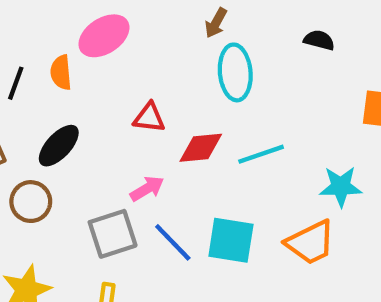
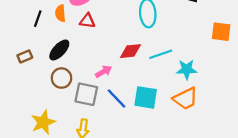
red triangle: (149, 118) -> (87, 21), moved
cyan star: (341, 186) -> (187, 69), moved
brown circle: (31, 202) -> (61, 78), moved
gray square: (113, 234) -> (86, 94), turned 30

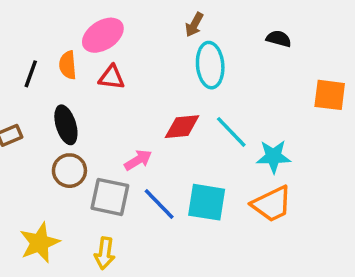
black ellipse: (59, 50) -> (66, 125), turned -60
cyan line: (161, 54) -> (231, 132), turned 65

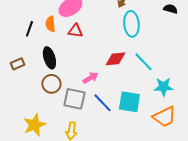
cyan star: (273, 157) -> (163, 87), moved
orange trapezoid: (272, 204) -> (164, 117), moved

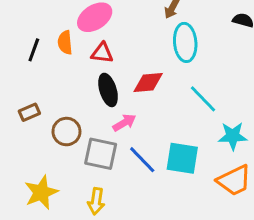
black ellipse: (49, 58) -> (108, 90), moved
red diamond: (115, 59) -> (148, 83), moved
brown rectangle: (17, 64) -> (29, 112), moved

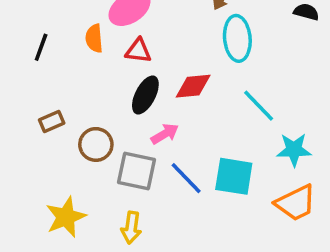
black line: (34, 50) -> (41, 47), moved
black ellipse: (108, 90) -> (145, 95), turned 44

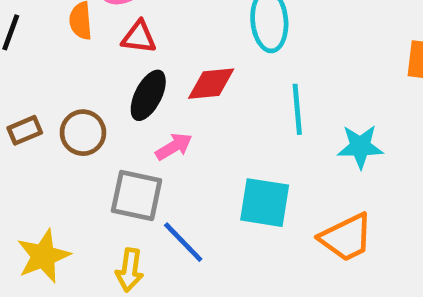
cyan line: (259, 106) -> (297, 109), turned 39
brown circle: (96, 144) -> (83, 133), moved
cyan star: (294, 150) -> (360, 147), moved
blue line: (186, 178) -> (183, 242), moved

